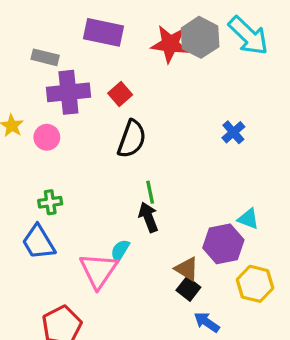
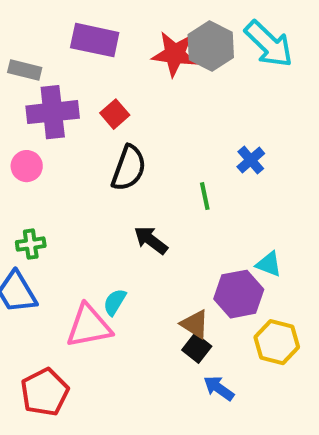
green line: (150, 192) -> (205, 196), moved
black arrow: (148, 217) -> (151, 240), moved, turned -32
pink triangle: (98, 271) -> (89, 326), turned 45

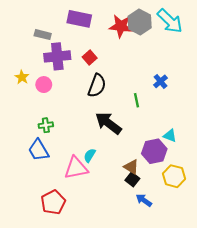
black arrow: (151, 240) -> (108, 123), size x1.5

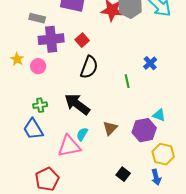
black arrow: (108, 123) -> (77, 104), moved
brown triangle: (131, 167) -> (110, 128), moved, turned 42
black square: (132, 179) -> (123, 174), moved
blue arrow: (144, 200) -> (156, 177), moved, turned -140

